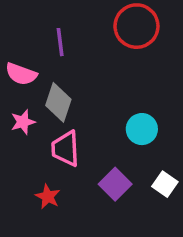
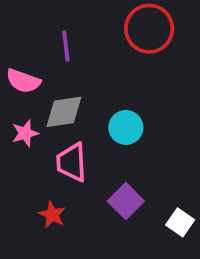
gray diamond: (58, 102) -> (64, 112), turned 63
cyan circle: (142, 129) -> (126, 127), moved
white square: (165, 184) -> (180, 222), moved

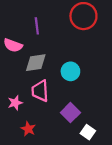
pink star: (25, 133) -> (15, 103), moved
red star: (52, 215) -> (28, 129), moved
white square: (180, 222) -> (88, 132), moved

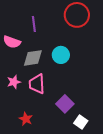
cyan circle: (70, 71) -> (61, 55), moved
pink star: (15, 103) -> (14, 82), moved

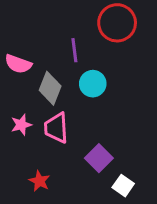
purple line: (34, 24) -> (74, 50), moved
gray diamond: (33, 58) -> (50, 88), turned -60

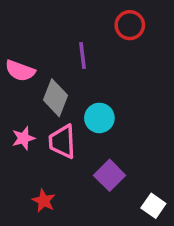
red circle: (117, 23) -> (130, 25), size x0.7
cyan circle: (93, 84) -> (99, 118), moved
white square: (123, 186) -> (153, 206), moved

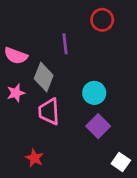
cyan circle: (99, 118) -> (94, 93), moved
pink star: (23, 138) -> (16, 93), moved
purple square: (110, 175) -> (98, 126), moved

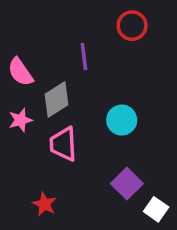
pink semicircle: (16, 56) -> (20, 72), turned 35
gray diamond: (44, 77) -> (56, 99), turned 36
purple square: (98, 126) -> (127, 184), moved

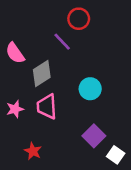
red circle: (132, 26) -> (79, 19), moved
purple line: (84, 57) -> (62, 42), turned -36
pink star: (20, 120) -> (15, 109), moved

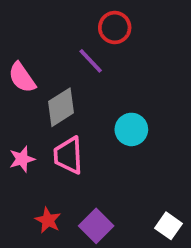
purple square: (94, 136) -> (96, 226), moved

